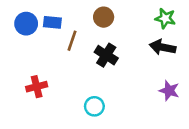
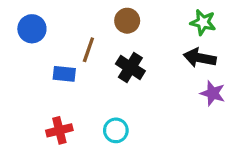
blue rectangle: (52, 22) -> (64, 74), moved
red cross: (37, 87) -> (59, 130), moved
purple star: (169, 91) -> (213, 93), moved

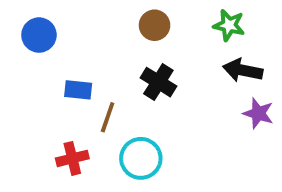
green star: (203, 22) -> (229, 25), moved
brown line: (88, 50) -> (108, 117), moved
cyan circle: (116, 130) -> (141, 158), size x1.4

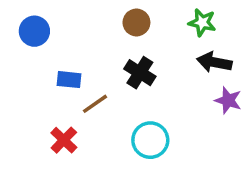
brown line: (108, 117) -> (95, 104), turned 36
red cross: (72, 158) -> (64, 140), turned -32
cyan circle: (141, 158) -> (150, 140), moved

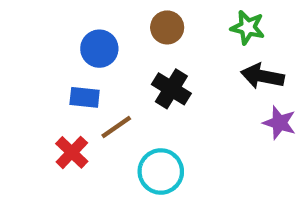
blue circle: (34, 31) -> (99, 49), moved
red cross: (64, 140) -> (72, 152), moved
cyan circle: (150, 140) -> (161, 171), moved

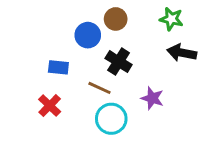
blue circle: (99, 49) -> (88, 35), moved
purple star: (279, 123) -> (152, 98), moved
brown line: (116, 127) -> (99, 88), moved, turned 60

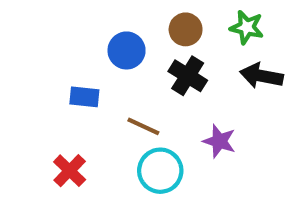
brown circle: (116, 19) -> (186, 29), moved
black cross: (119, 62) -> (188, 76), moved
red cross: (50, 106) -> (70, 171), moved

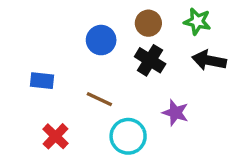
blue rectangle: (84, 97) -> (42, 81), moved
brown line: (143, 126) -> (99, 99), moved

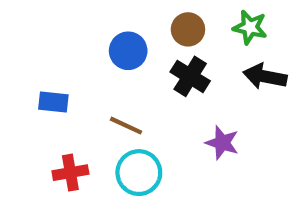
red cross: (55, 136) -> (70, 173), turned 36
cyan circle: (128, 136) -> (139, 173), moved

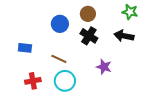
green star: (250, 27) -> (130, 12), moved

